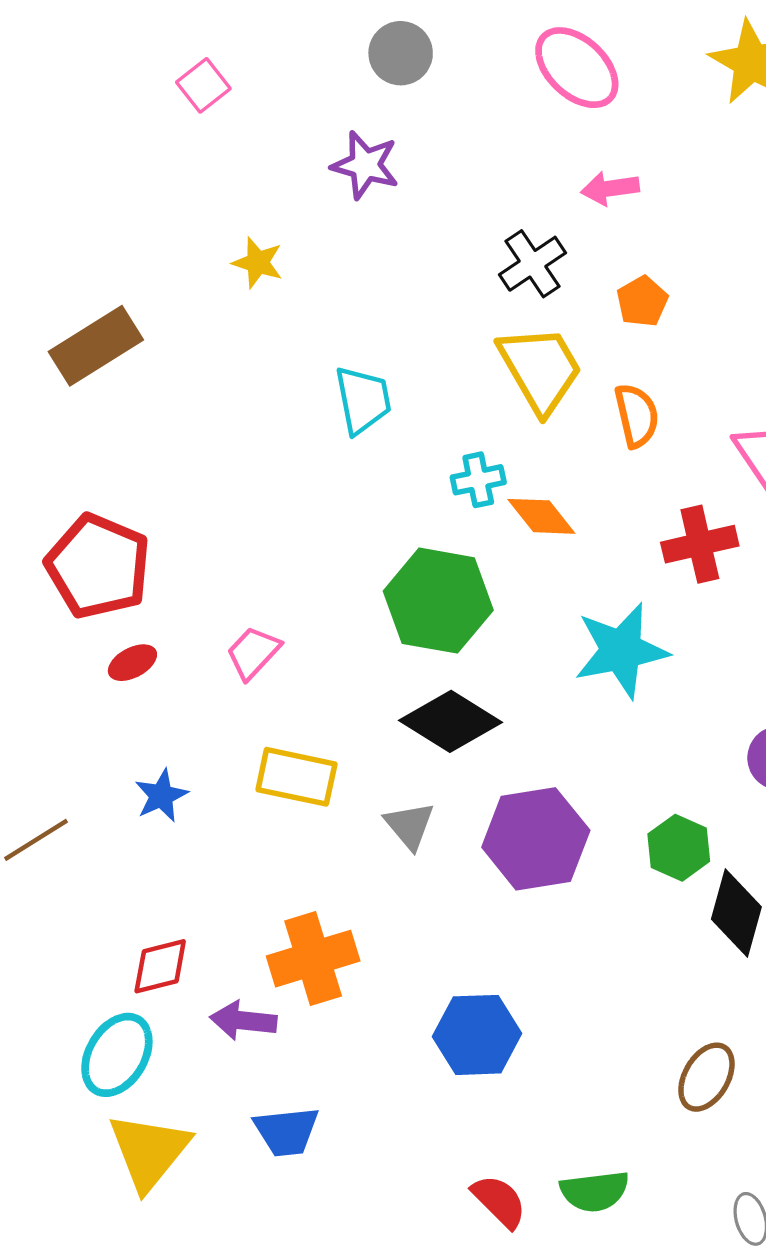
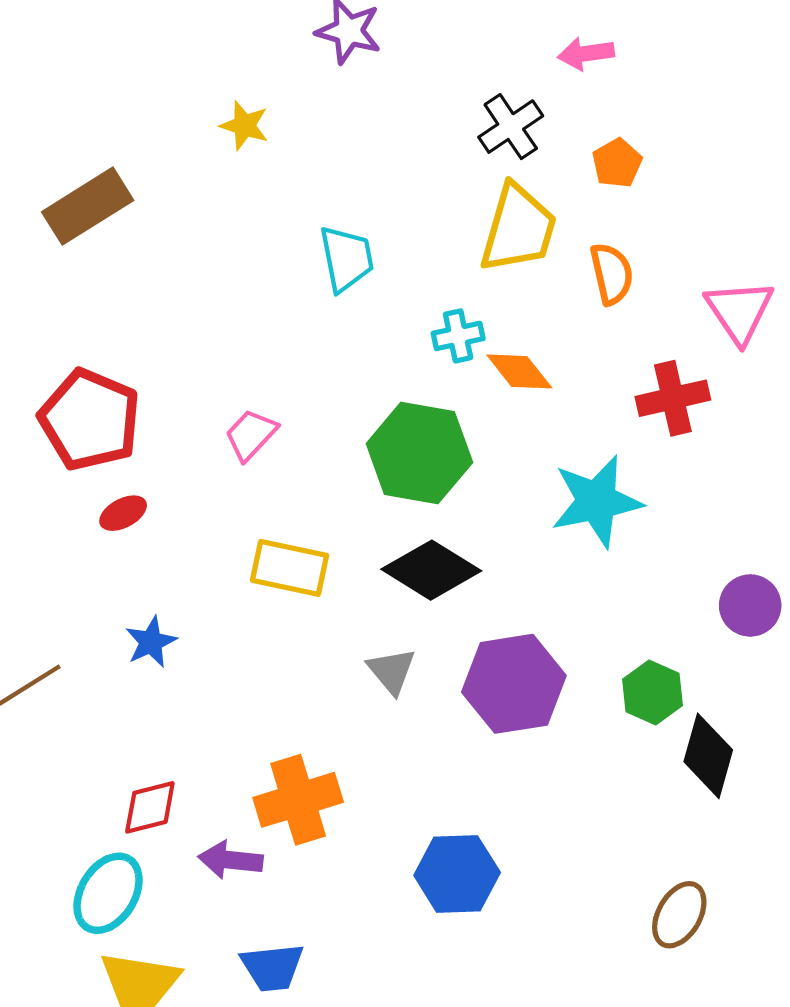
yellow trapezoid: (540, 369) -> (518, 229), turned 46
pink trapezoid: (253, 653) -> (251, 435), moved
yellow rectangle: (296, 777) -> (290, 568), moved

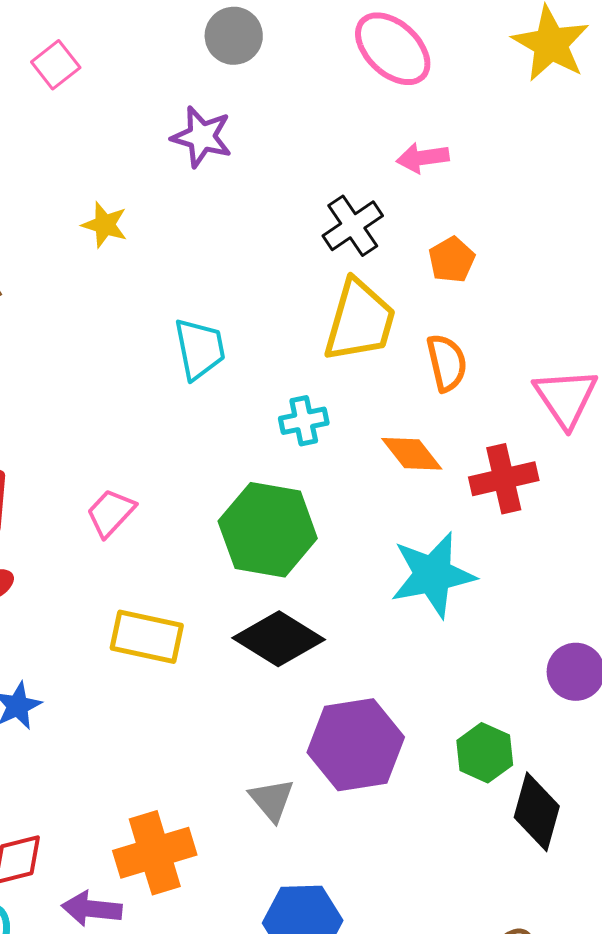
orange diamond: (519, 371) -> (412, 454), moved
gray triangle: (392, 671) -> (272, 800), moved

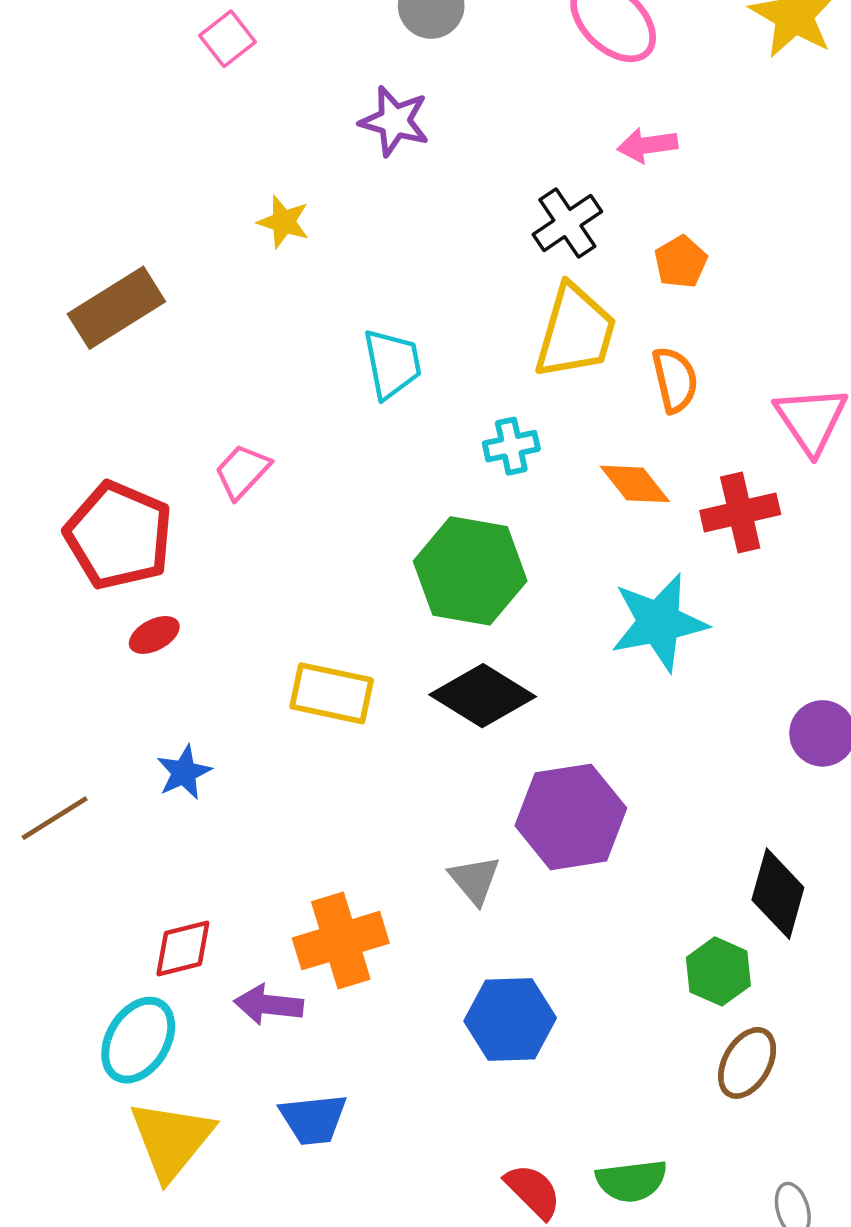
pink trapezoid: (111, 513) -> (242, 471), moved
green hexagon: (485, 753) -> (718, 971), moved

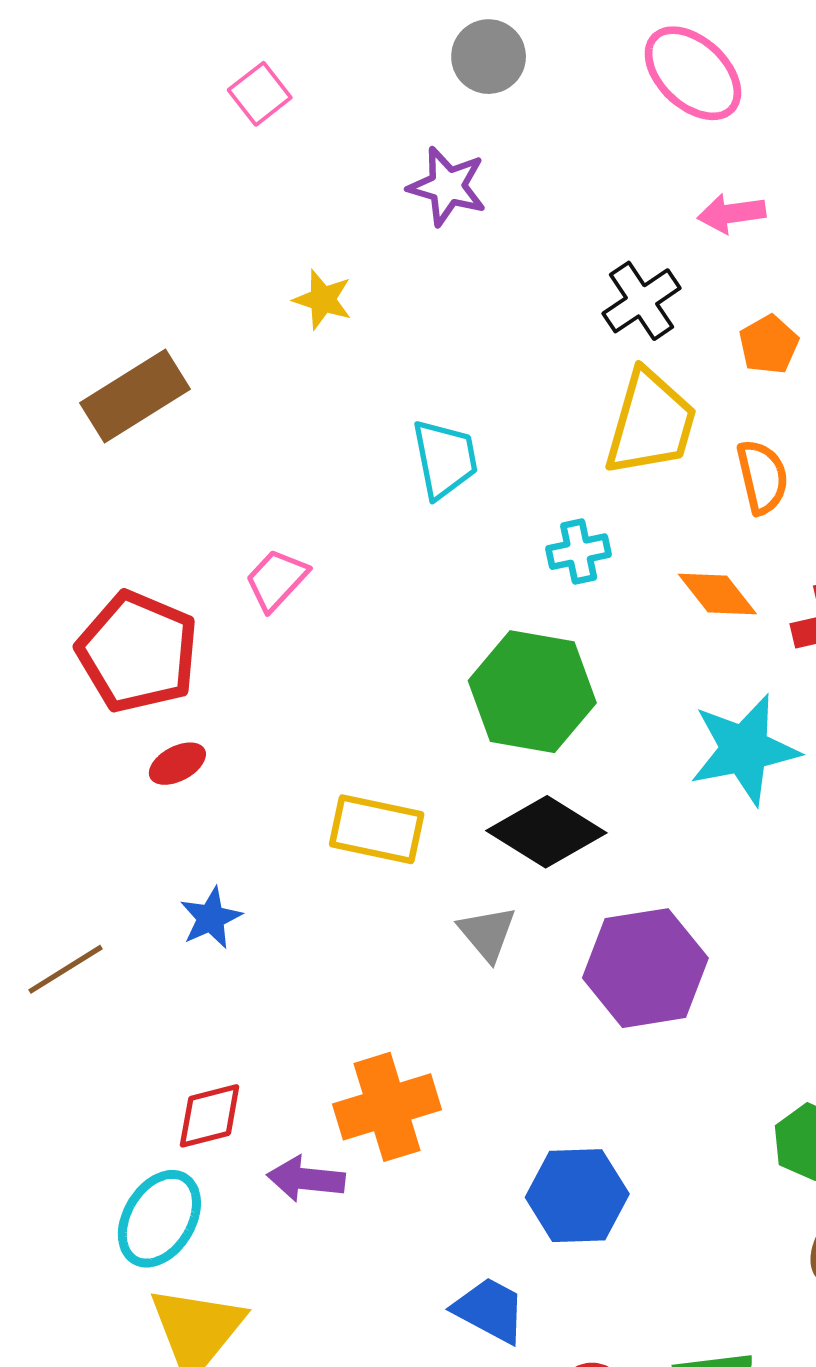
gray triangle: (475, 880) -> (487, 933), moved
blue trapezoid: (313, 1119) -> (490, 1310), moved, turned -146

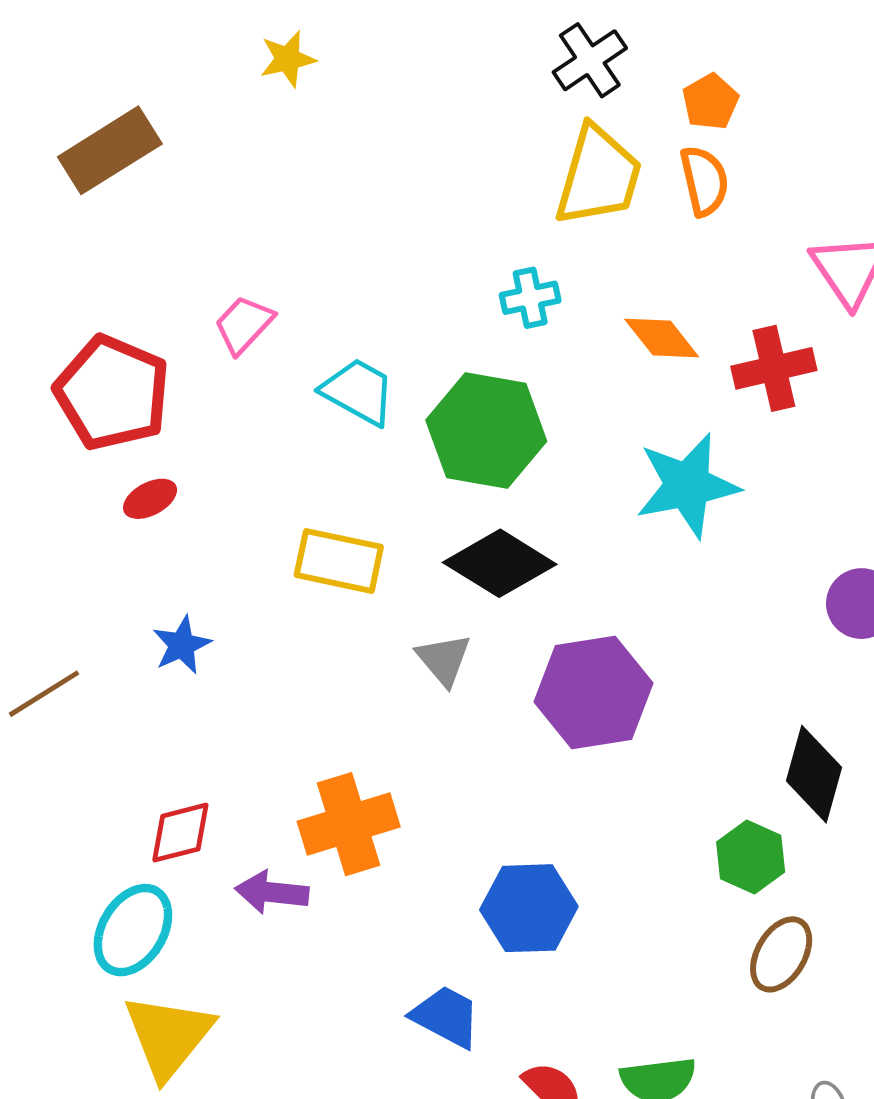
yellow star: (323, 300) -> (288, 59), turned -30
cyan trapezoid: (445, 459) -> (358, 392), moved, turned -50
orange semicircle: (762, 477) -> (704, 181), moved

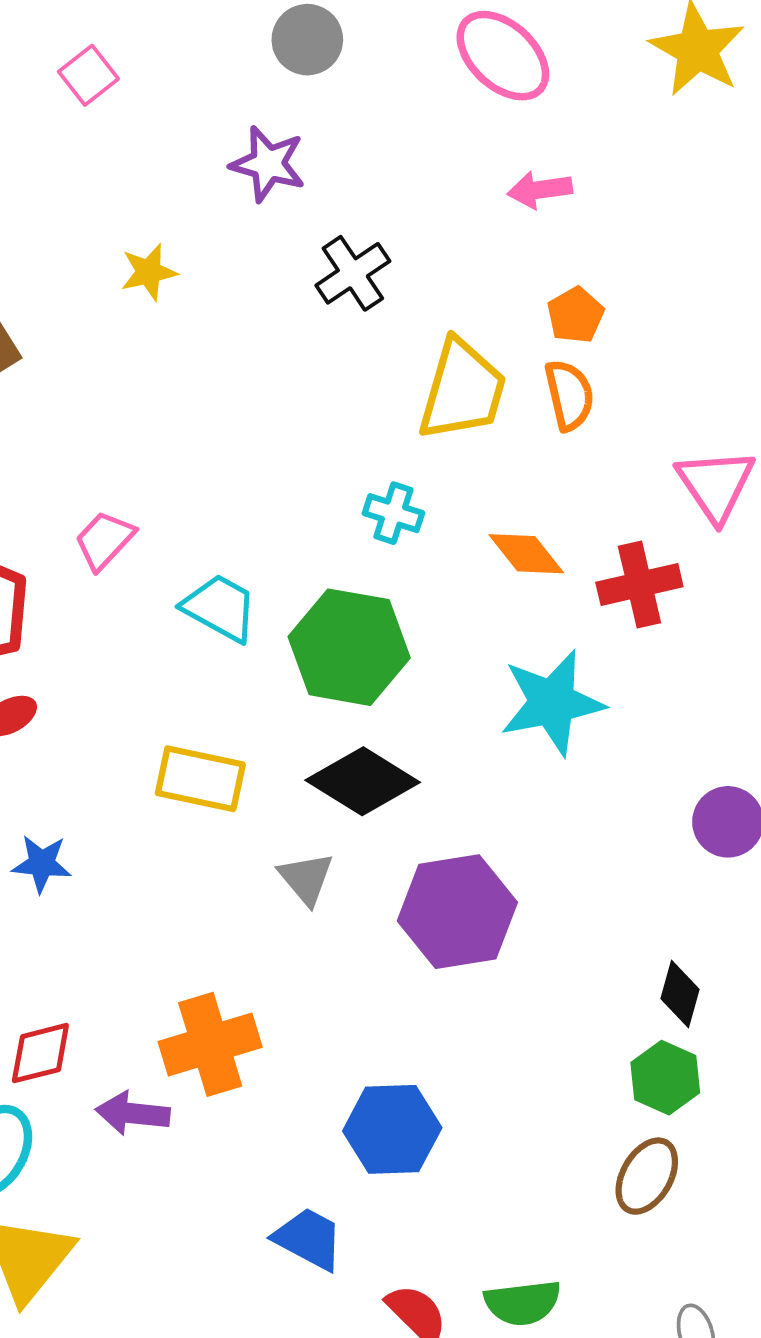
black cross: (590, 60) -> (353, 273), moved
cyan cross: (530, 298) -> (393, 513), turned 30
blue star: (182, 645) -> (42, 864), turned 30
black diamond: (814, 774) -> (680, 994), size x0.7
green hexagon: (751, 857) -> (665, 1078), moved

